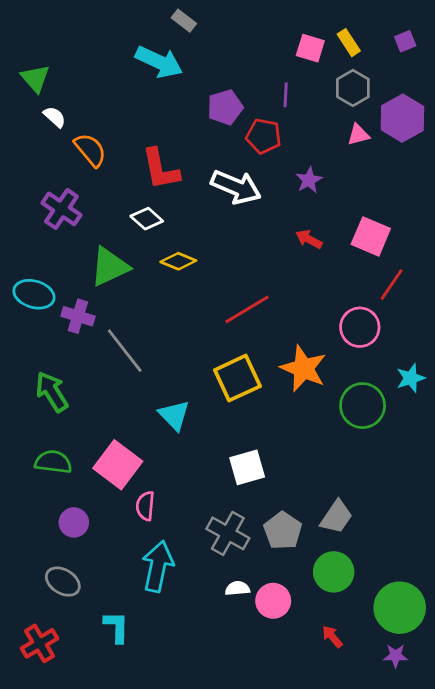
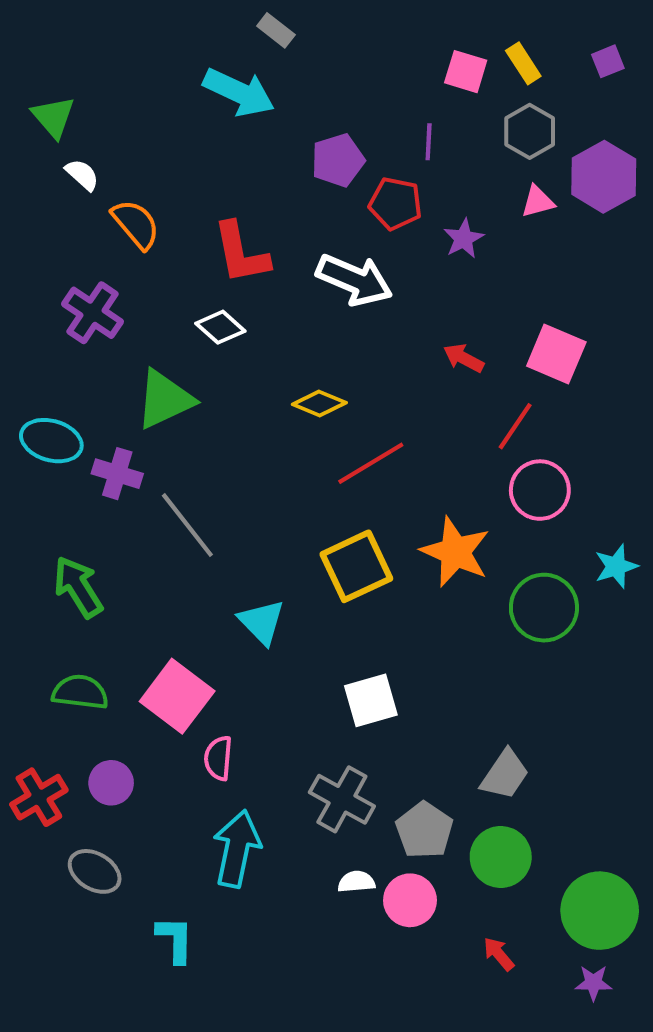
purple star: (309, 180) -> (464, 239), moved
yellow diamond: (178, 261) -> (319, 403), moved
red line: (391, 285) -> (515, 426), moved
gray pentagon: (283, 531) -> (424, 830), moved
red cross: (39, 643) -> (39, 797), moved

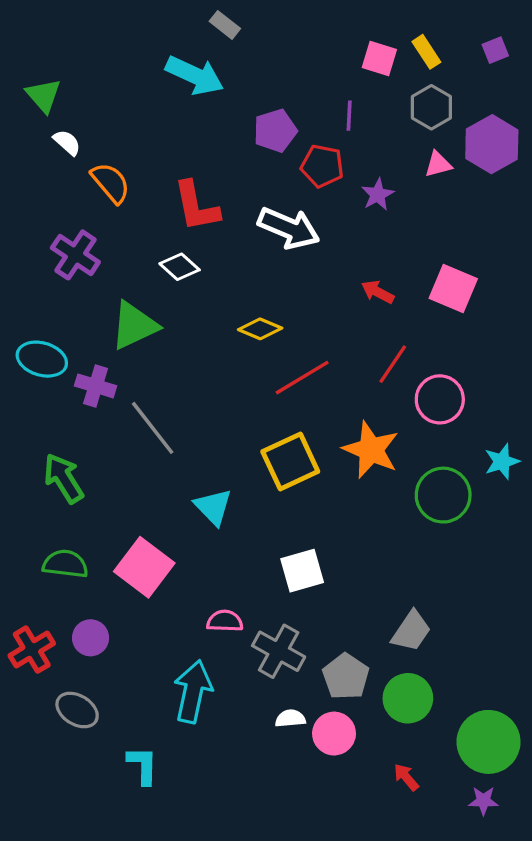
red line: (515, 426) -> (393, 364), moved
pink semicircle: (218, 758) -> (225, 621), moved, turned 87

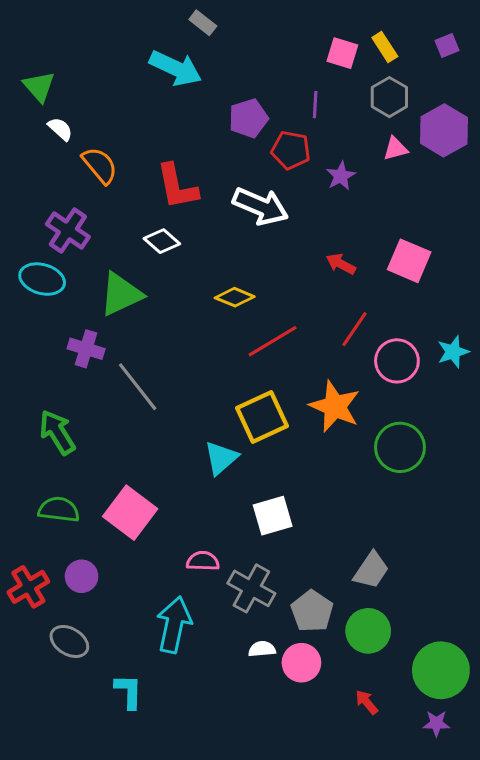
cyan ellipse: (42, 359) -> (42, 279), moved
cyan star: (502, 462) -> (453, 352), moved
cyan triangle: (213, 507) -> (221, 458), moved, turned 33

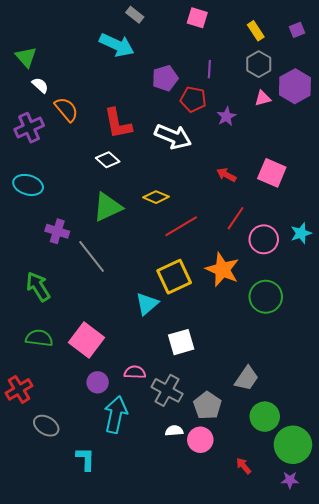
pink square: (342, 53) -> (197, 18), moved
purple cross: (68, 231) -> (29, 128), moved, turned 32
green triangle: (121, 294) -> (108, 207), moved
purple circle: (82, 576) -> (98, 382), moved
green circle: (368, 631) -> (265, 417), moved

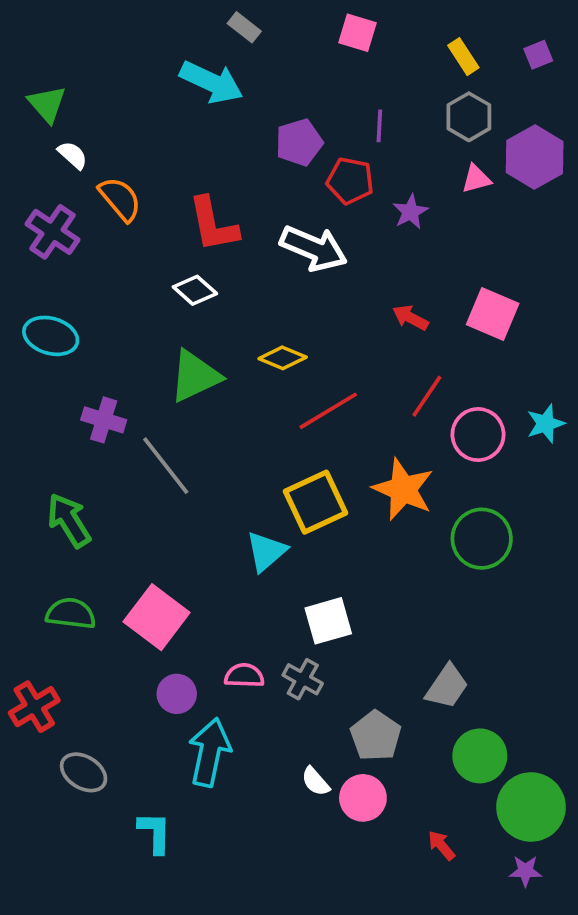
purple cross: (29, 128) -> (53, 232), turned -32
gray cross: (167, 390) -> (303, 679), moved, size x0.7
white semicircle: (174, 431) -> (315, 781), turned -126

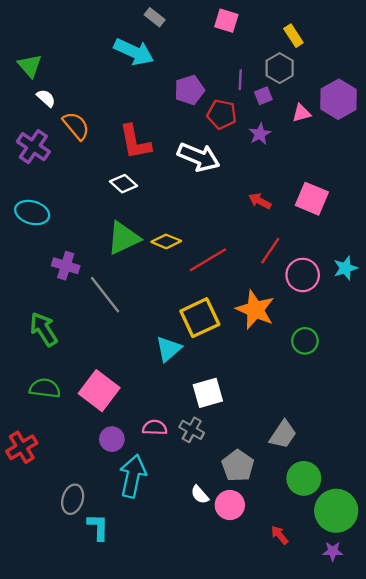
purple square: (538, 55) -> (263, 96), moved
gray hexagon: (469, 117) -> (280, 68), moved
yellow diamond: (283, 358) -> (166, 241), moved
green circle: (482, 539) -> (305, 341), size x0.7
gray ellipse: (84, 772) -> (73, 499), moved, turned 76

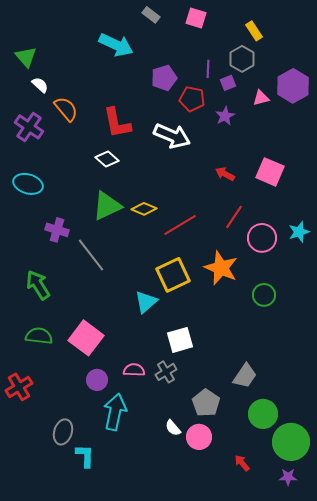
gray rectangle: (155, 17) -> (151, 15), moved
gray cross: (192, 430) -> (166, 372), turned 30

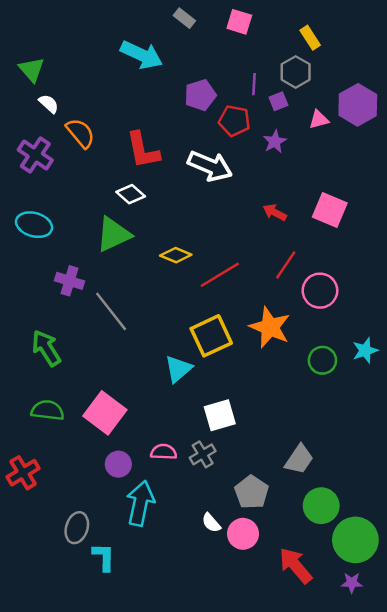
green triangle: (107, 206) -> (113, 234), moved
cyan star: (299, 232) -> (365, 351), moved
red arrow: (242, 463) -> (296, 566), size x1.8

